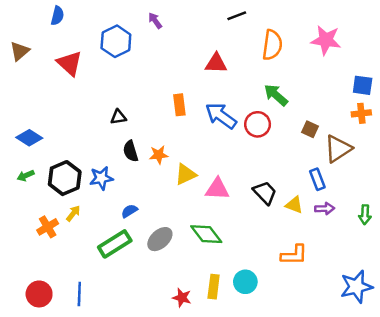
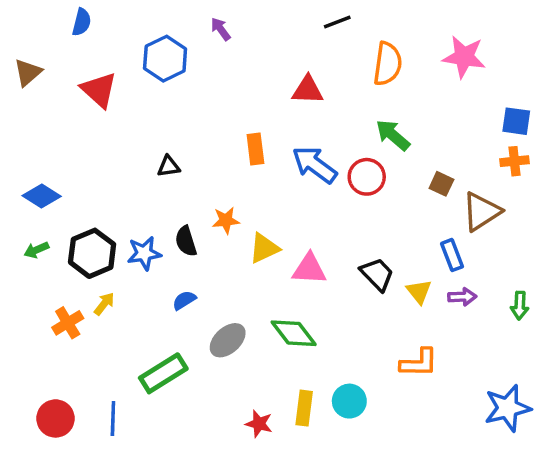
black semicircle: (131, 151) -> (186, 241), moved
yellow triangle: (294, 205) -> (419, 292), turned 30
green rectangle: (115, 244) -> (163, 373), moved

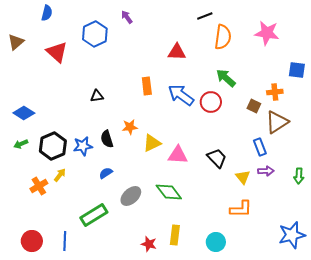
black line: (337, 22) -> (205, 16), moved
orange cross: (514, 161) -> (275, 92), moved
yellow triangle: (419, 292) -> (243, 177), moved
cyan circle: (349, 401) -> (216, 242), moved

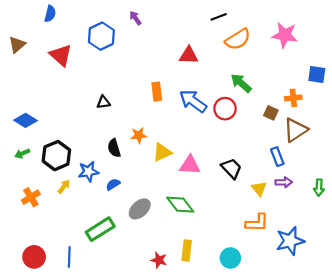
orange semicircle: (223, 37) -> (238, 39), turned 50
blue star: (83, 146) -> (88, 172), moved
orange cross: (39, 186) -> (31, 197), moved
blue star: (292, 235) -> (290, 241), moved

